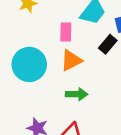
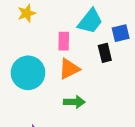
black rectangle: (108, 44) -> (105, 53), turned -54

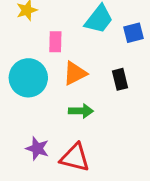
pink rectangle: (64, 41) -> (55, 42), moved
black rectangle: (105, 53) -> (120, 79), moved

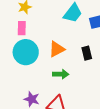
pink rectangle: (55, 42) -> (22, 28), moved

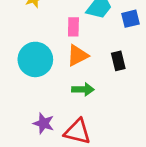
pink rectangle: (22, 28) -> (73, 27), moved

